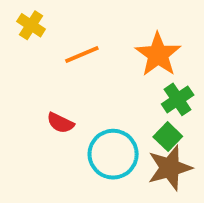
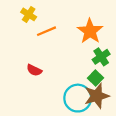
yellow cross: (31, 25) -> (29, 14), moved
cyan circle: (113, 154) -> (78, 98), moved

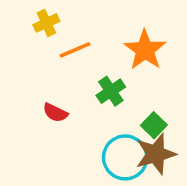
yellow cross: (29, 14) -> (46, 23), turned 32
green cross: (101, 57) -> (111, 91), moved

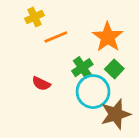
green square: (154, 125) -> (114, 69), moved
cyan circle: (125, 157) -> (93, 92), moved

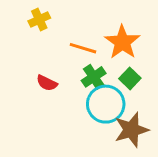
orange line: (56, 37) -> (83, 48), moved, turned 40
red semicircle: (41, 84) -> (47, 83), moved

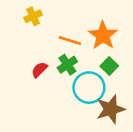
green cross: (94, 77) -> (67, 65), moved
red semicircle: (47, 83) -> (39, 70), turned 108

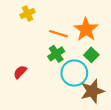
red semicircle: (39, 70) -> (20, 72), moved

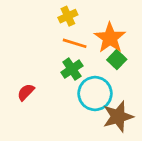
yellow cross: (28, 14) -> (68, 16), moved
green square: (91, 55) -> (117, 60), moved

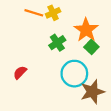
orange line: (75, 43) -> (34, 13), moved
green cross: (72, 69) -> (57, 43), moved

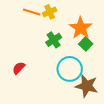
brown star: (92, 92) -> (87, 86), turned 30

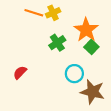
cyan circle: (70, 69) -> (74, 74), size x0.7

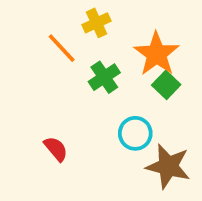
orange line: (34, 13) -> (62, 48), moved, turned 30
red semicircle: (20, 73) -> (56, 149), moved, turned 96

